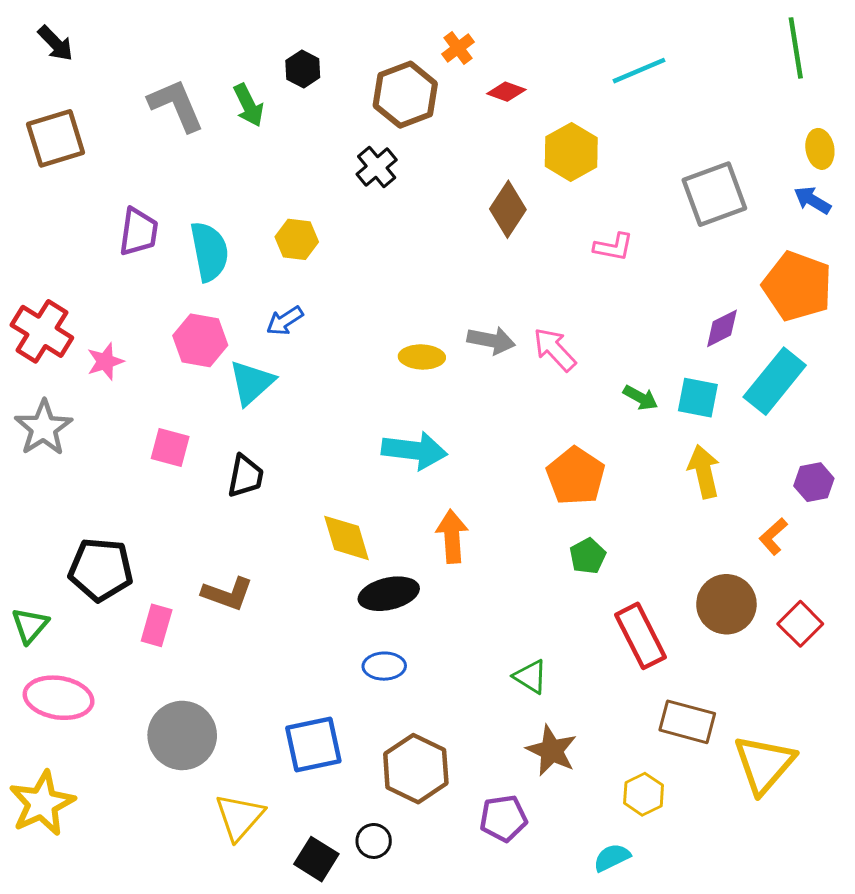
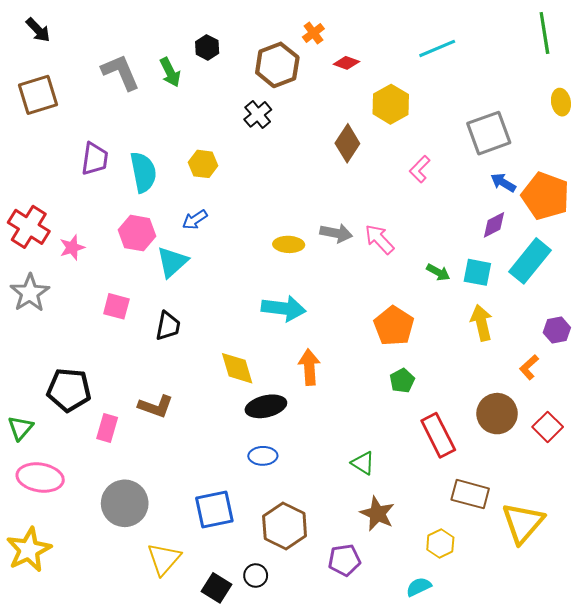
blue arrow: (812, 200) -> (503, 183), moved
pink L-shape: (613, 247) -> (420, 169), turned 124

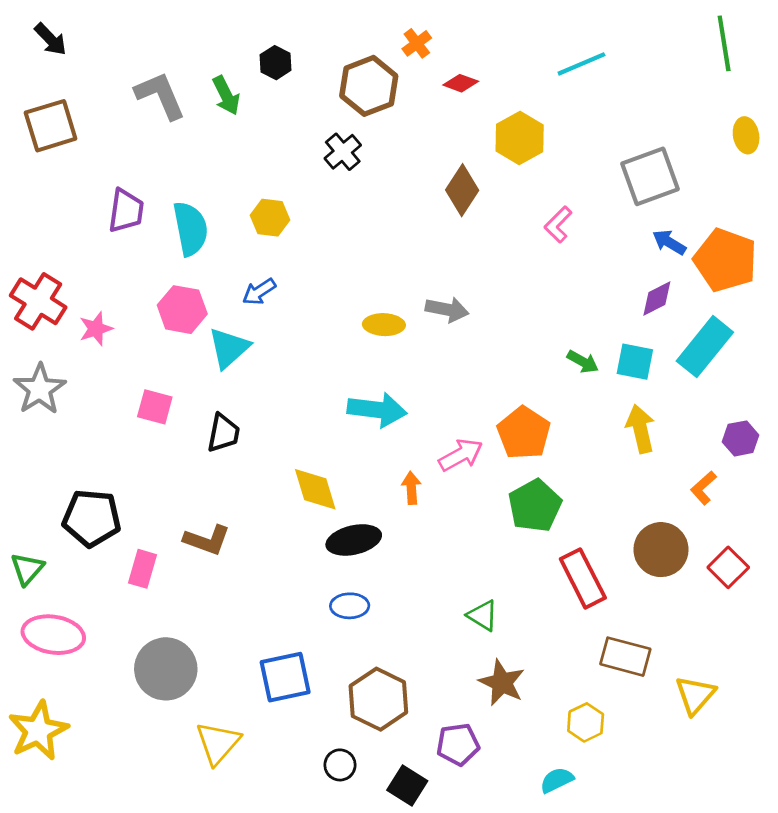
pink arrow: (379, 239) -> (461, 455), moved, turned 104
orange arrow: (309, 367) -> (411, 488), size x0.7
green pentagon: (402, 381) -> (535, 506), size x1.6
yellow triangle: (523, 523) -> (695, 695), size x0.7
black square: (216, 588) -> (407, 786), moved

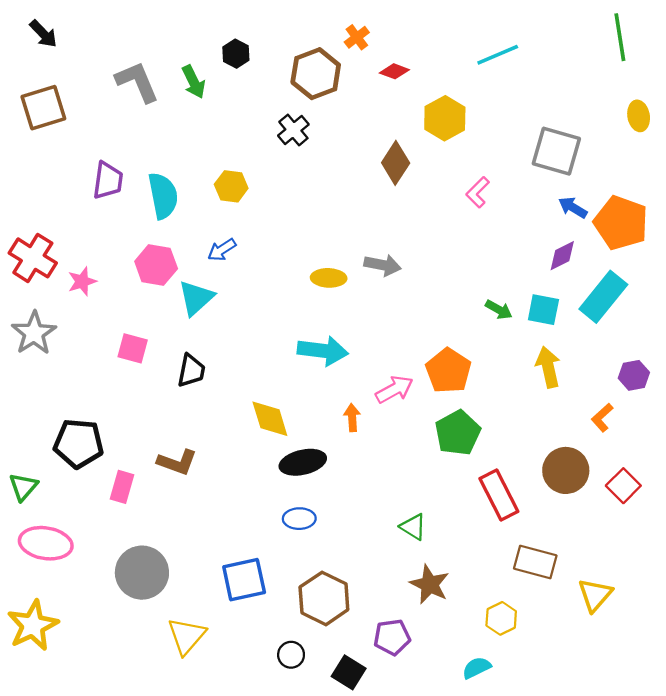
gray square: (650, 176) -> (556, 151), turned 36

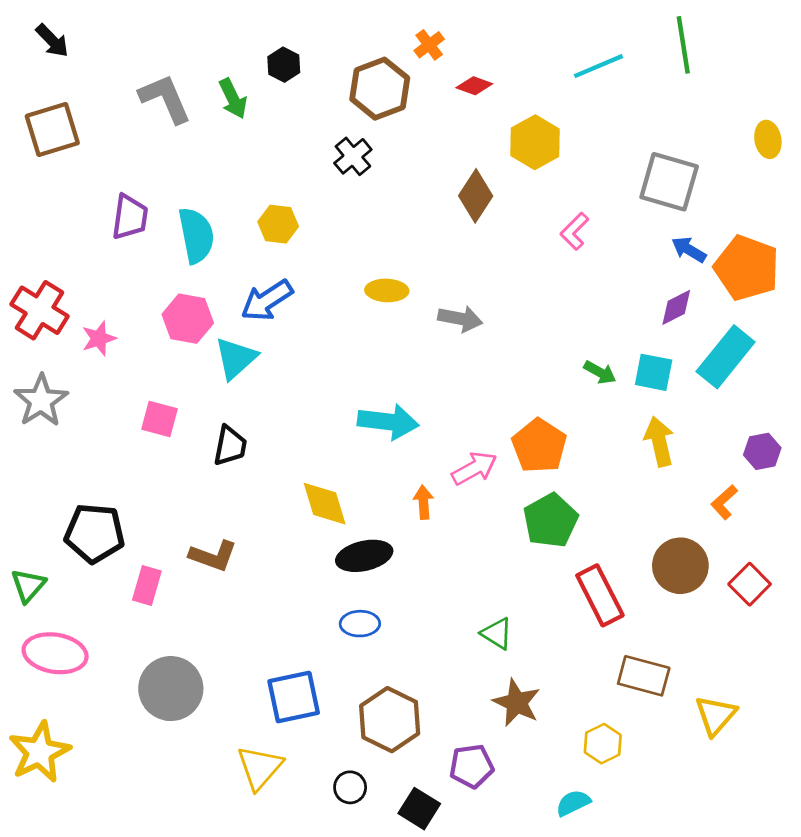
green line: (620, 37) -> (683, 45), moved
blue arrow: (222, 250) -> (267, 300), size x1.5
yellow ellipse: (329, 278) -> (387, 290), moved
yellow triangle: (187, 636) -> (260, 768), moved

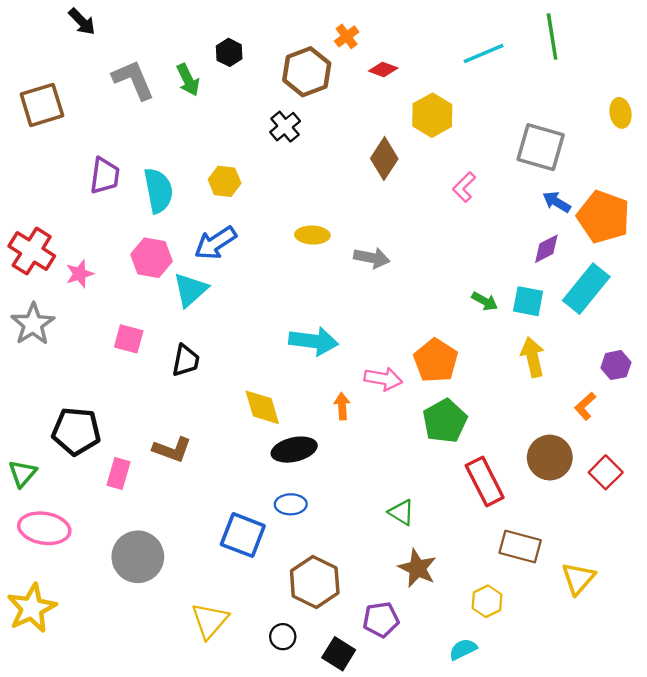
black arrow: (52, 41) -> (82, 22), moved
pink arrow: (474, 468) -> (383, 379), turned 39
blue square: (294, 697) -> (243, 535), moved, turned 33

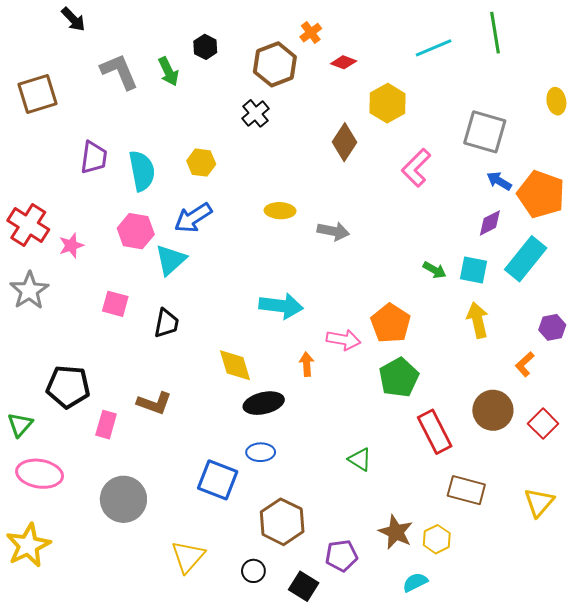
pink L-shape: (464, 187) -> (416, 168), size x1.4
brown star: (417, 568) -> (396, 532), moved
yellow triangle: (578, 578) -> (539, 502), moved

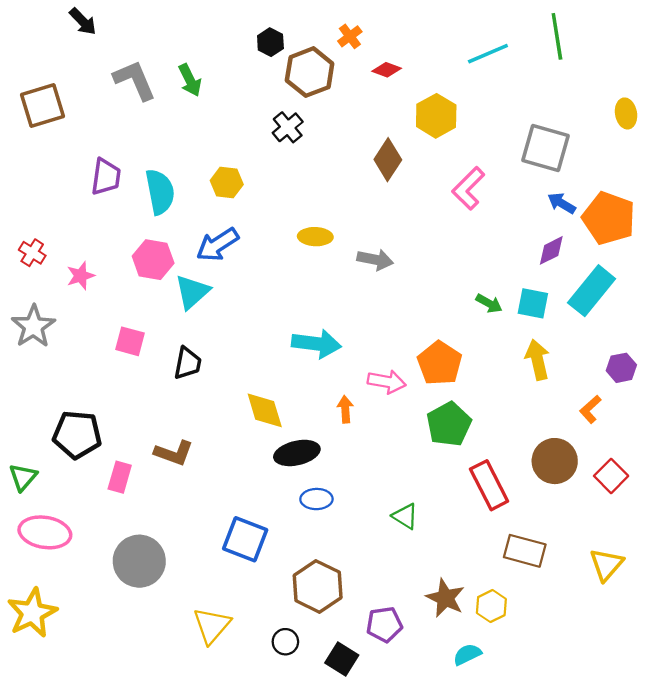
black hexagon: (205, 47) -> (270, 42), moved
red cross: (28, 225) -> (32, 253), size x0.6
blue ellipse: (261, 452) -> (316, 499), moved

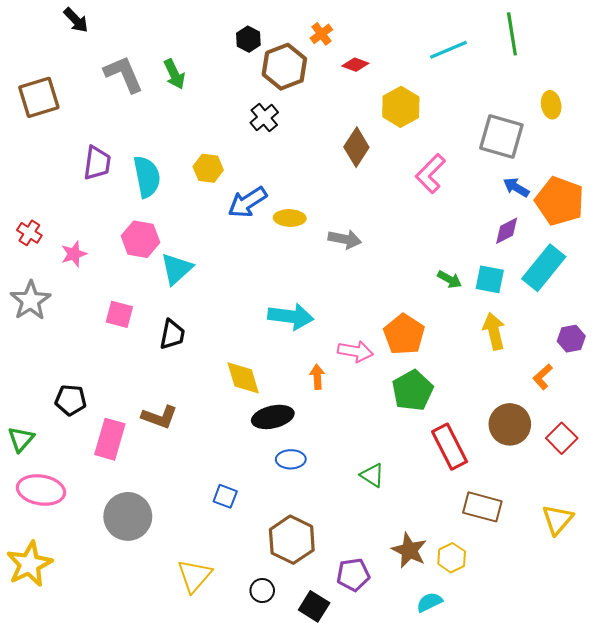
yellow ellipse: (626, 113) -> (551, 105), moved
blue arrow: (217, 245) -> (247, 202), moved
black pentagon: (77, 435) -> (71, 400), size x0.7
pink rectangle: (120, 477) -> (110, 439), size x1.4
blue square: (245, 539) -> (225, 496), size x0.6

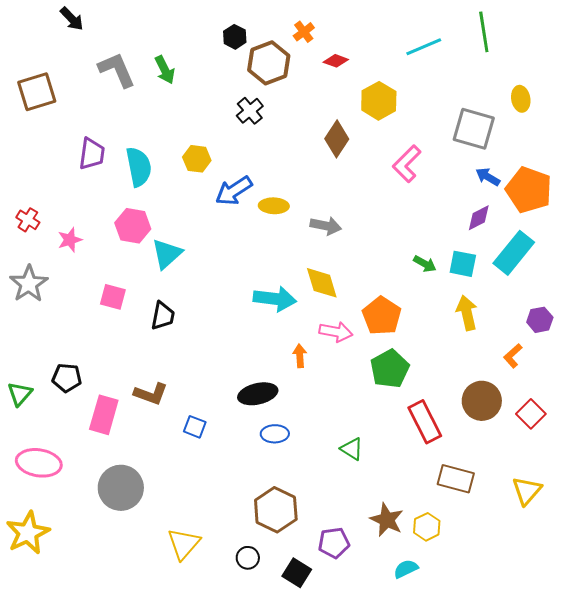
yellow diamond: (243, 378) -> (322, 283), moved
green triangle: (21, 439) -> (20, 394), moved
blue square: (225, 496) -> (195, 427), moved

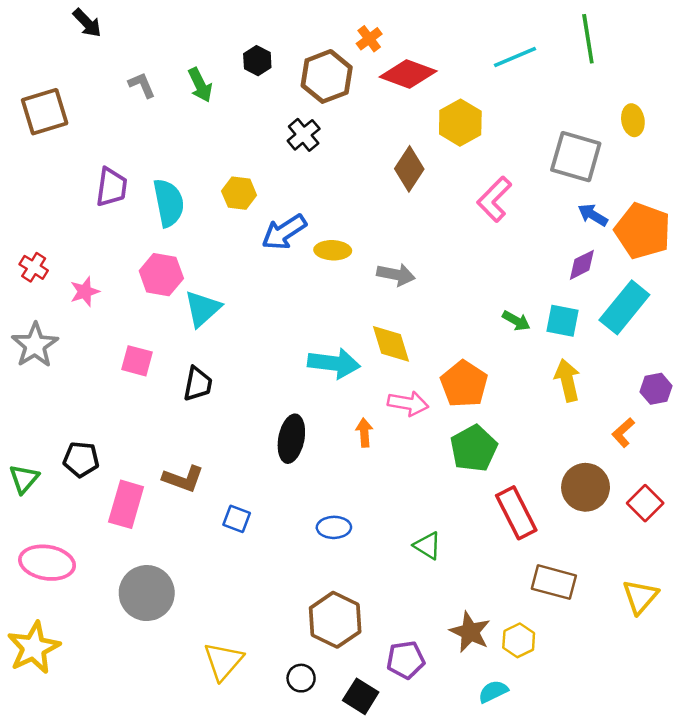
black hexagon: (235, 37) -> (257, 61), moved
red diamond: (336, 61) -> (408, 74), size x1.8
gray L-shape: (117, 70) -> (142, 85), size x0.6
black ellipse: (258, 394) -> (291, 439), moved, turned -66

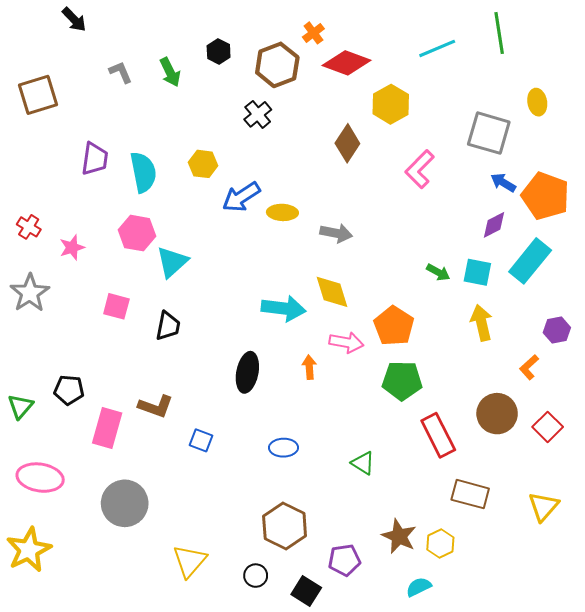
green pentagon: (474, 448) -> (402, 381), turned 30

